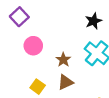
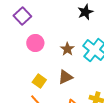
black star: (93, 21) -> (85, 12), moved
brown star: (63, 60) -> (67, 49), moved

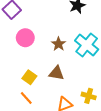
brown triangle: (65, 77) -> (56, 73), turned 35

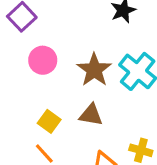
brown star: (59, 44) -> (94, 70), size x1.5

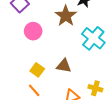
brown star: (94, 70) -> (66, 16), moved

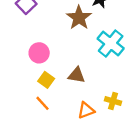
pink circle: (33, 31) -> (39, 53), moved

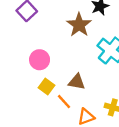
orange line: (43, 103) -> (64, 102), moved

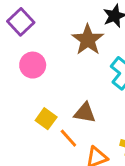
pink circle: (40, 60) -> (33, 65), moved

